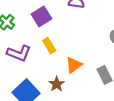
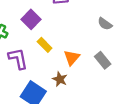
purple L-shape: (19, 53) -> (18, 59), turned -110

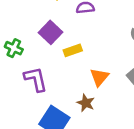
yellow rectangle: (45, 45) -> (73, 50), moved, turned -64

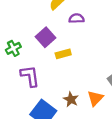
green cross: (14, 48) -> (13, 48), turned 32
orange triangle: (99, 77) -> (95, 98), moved

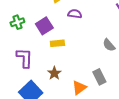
green cross: (13, 48) -> (17, 22), moved
brown star: (71, 99) -> (54, 73), moved

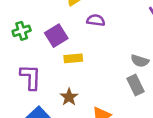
gray semicircle: (109, 45) -> (140, 61), turned -32
gray rectangle: (99, 77) -> (136, 85), moved

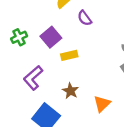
purple semicircle: (96, 20) -> (85, 18), turned -126
purple L-shape: (31, 77) -> (33, 78), turned -125

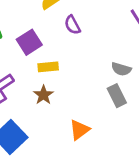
brown star: (70, 91) -> (43, 95), moved

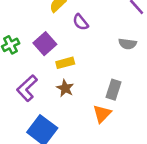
gray semicircle: (121, 69) -> (128, 44), moved
gray rectangle: (117, 96) -> (113, 90), moved, turned 54

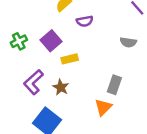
purple semicircle: (81, 22) -> (85, 21), turned -63
brown star: (65, 88) -> (61, 87), moved

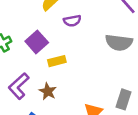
gray semicircle: (128, 42) -> (119, 42), size x1.5
gray rectangle: (114, 85) -> (124, 99), moved

